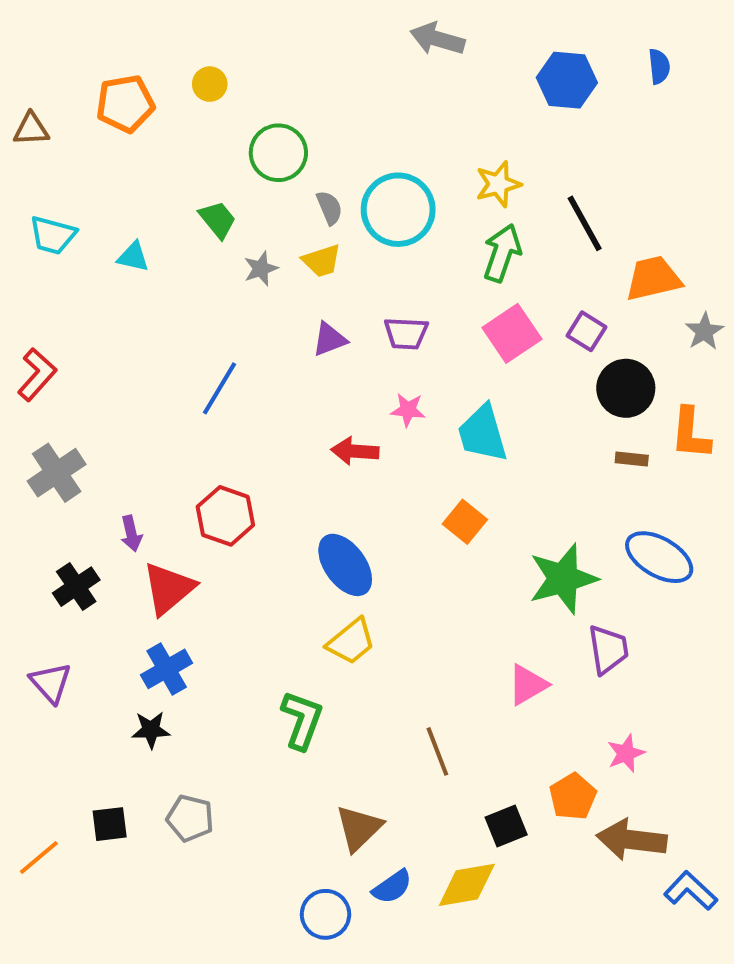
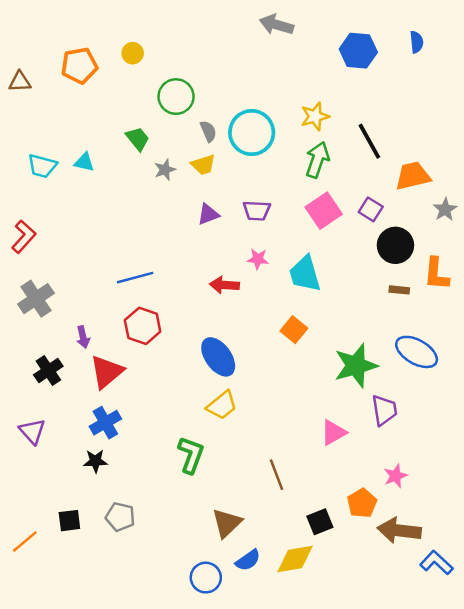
cyan trapezoid: (53, 235) -> (42, 166), moved
blue line: (220, 388) -> (135, 278), moved, turned 44

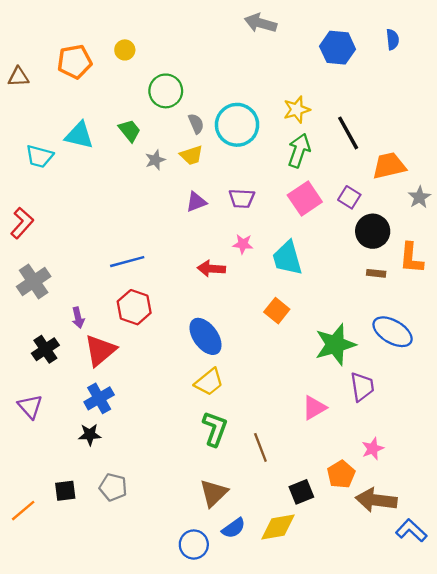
cyan triangle: (84, 162) -> (79, 135), moved, size x1.5
green L-shape: (191, 455) -> (215, 429), moved

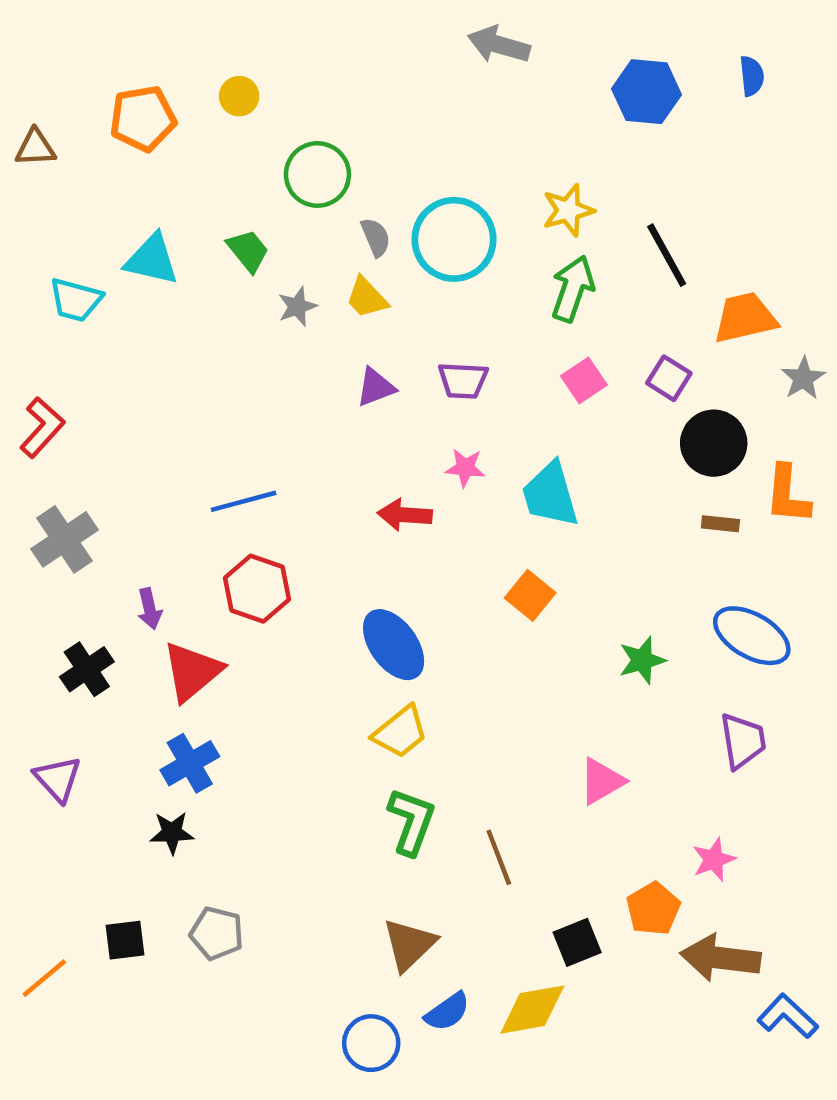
yellow trapezoid: (191, 155) -> (367, 298), turned 65
pink square: (305, 198) -> (584, 380), size x0.7
green star: (335, 345) -> (642, 660), size x0.6
purple trapezoid: (362, 387) -> (743, 741), moved

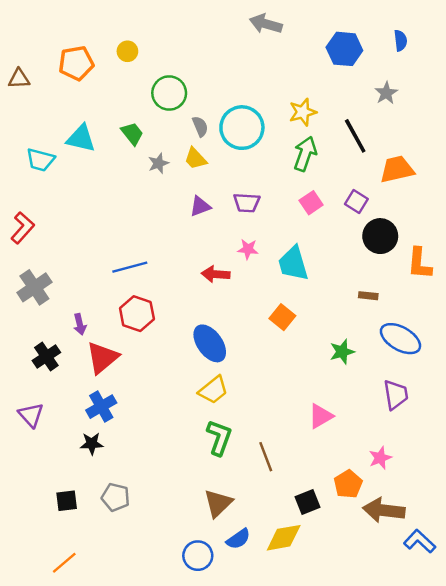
gray star: (803, 378) -> (386, 93), moved
brown rectangle: (720, 524) -> (368, 296), moved
orange line: (44, 978) -> (64, 563), moved

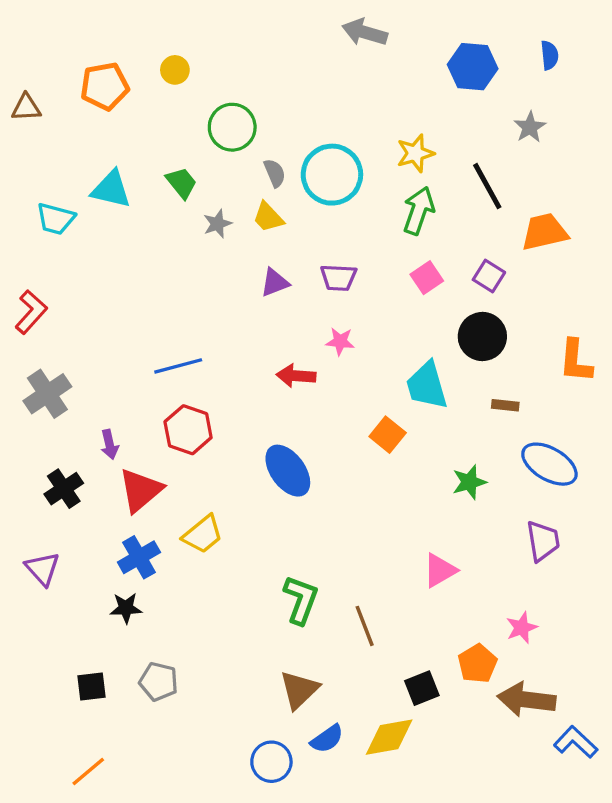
black circle: (380, 236) -> (482, 337), moved
cyan trapezoid: (293, 264) -> (427, 386), moved
yellow trapezoid: (213, 390) -> (203, 534), moved

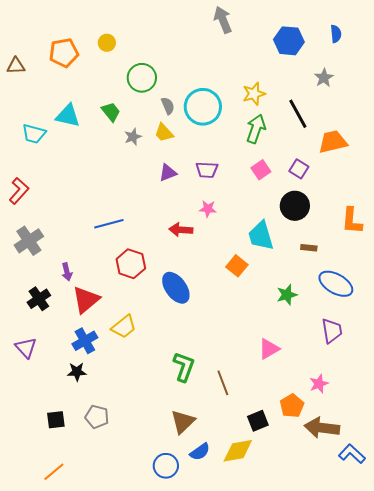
gray arrow: (365, 32) -> (223, 20), turned 52
red hexagon: (188, 430) -> (131, 264), moved

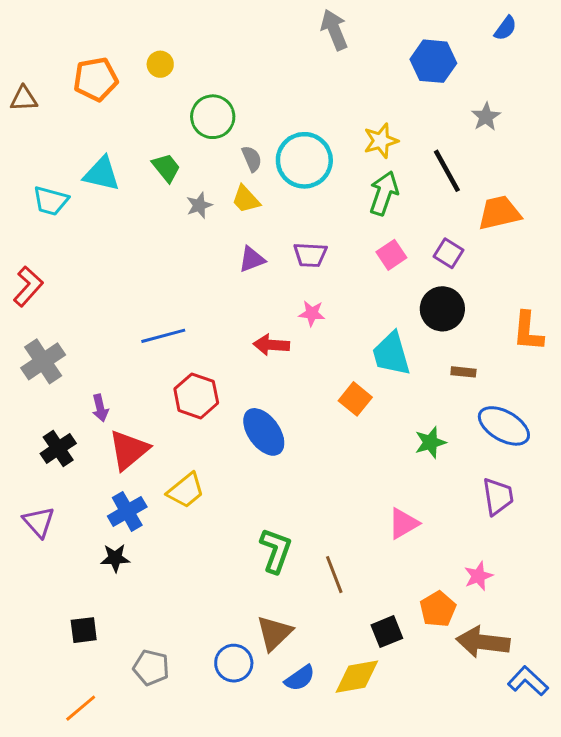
blue semicircle: (336, 34) -> (505, 28), moved, turned 42
gray pentagon: (97, 417) -> (151, 668), moved
blue circle: (166, 466) -> (234, 663), moved

